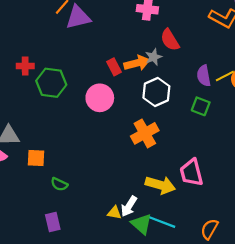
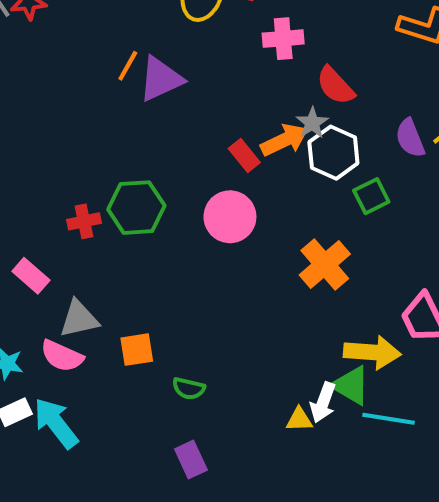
red cross: (25, 66) -> (84, 221), moved
white hexagon: (156, 92) -> (333, 153), moved
green square: (201, 106) -> (371, 196), moved, turned -36
green triangle: (141, 224) -> (351, 385), moved

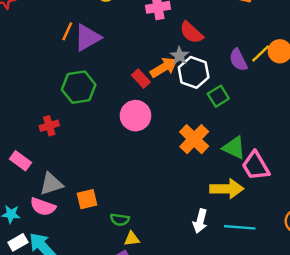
green hexagon: (136, 208) -> (79, 87), moved
green triangle: (351, 385) -> (234, 148), moved
yellow triangle: (299, 420) -> (132, 239), moved

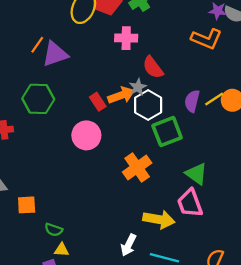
purple semicircle: (238, 60) -> (192, 101), turned 30
green square: (218, 96) -> (167, 132), size x1.5
green triangle: (234, 148) -> (196, 174), moved

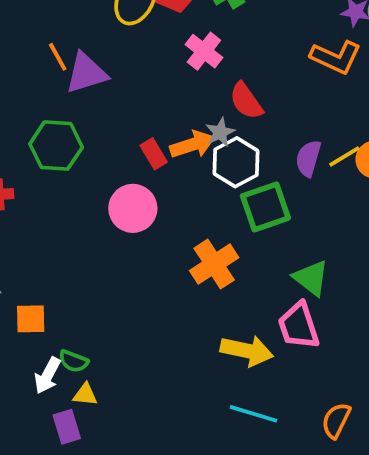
pink cross: (126, 38) -> (204, 51), turned 35
orange line: (37, 45) -> (58, 57), turned -66
white arrow: (128, 245) -> (47, 376), moved

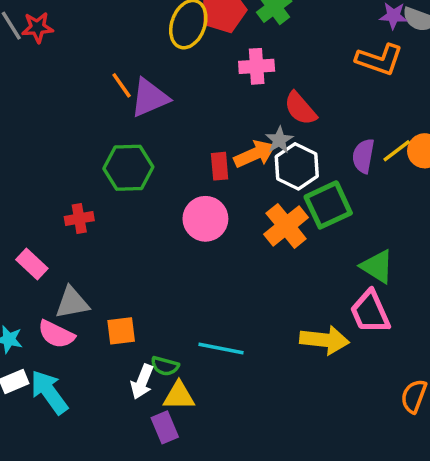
pink cross: (204, 51) -> (257, 66), turned -36
red rectangle: (154, 154) -> (220, 166), turned 32
orange cross: (214, 264) -> (286, 226), moved
yellow triangle: (85, 395) -> (179, 396), size x1.4
cyan line: (254, 414) -> (221, 349), moved

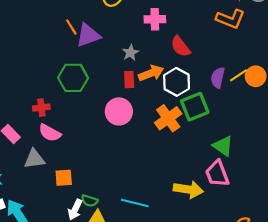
gray star: (279, 140) -> (130, 53), moved
pink semicircle: (56, 334) -> (50, 133), moved
cyan line: (221, 349) -> (135, 203), moved

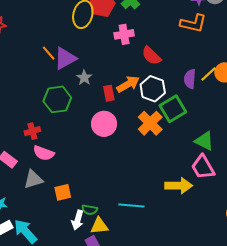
gray star: (130, 53) -> (84, 78), moved

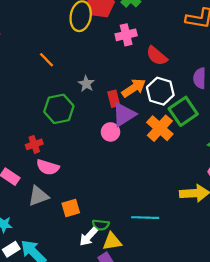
purple triangle: (65, 58) -> (124, 115), moved
pink circle: (104, 124) -> (110, 132), size x0.7
white arrow: (78, 220) -> (88, 237), turned 30

